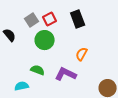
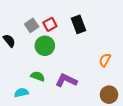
orange semicircle: (82, 54) -> (105, 60), moved

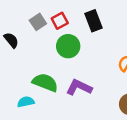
green circle: (45, 46) -> (68, 46), moved
green semicircle: (38, 76) -> (45, 82), size x1.5

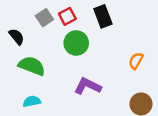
green semicircle: (45, 82) -> (32, 66), moved

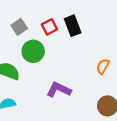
red square: (67, 16) -> (49, 27), moved
green circle: (76, 43) -> (33, 51), moved

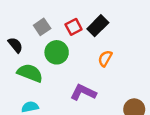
black rectangle: (73, 26) -> (98, 26), turned 66
orange semicircle: (103, 66) -> (105, 58), moved

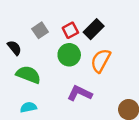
green circle: (57, 52) -> (69, 55), moved
orange semicircle: (105, 58) -> (101, 61), size x1.5

